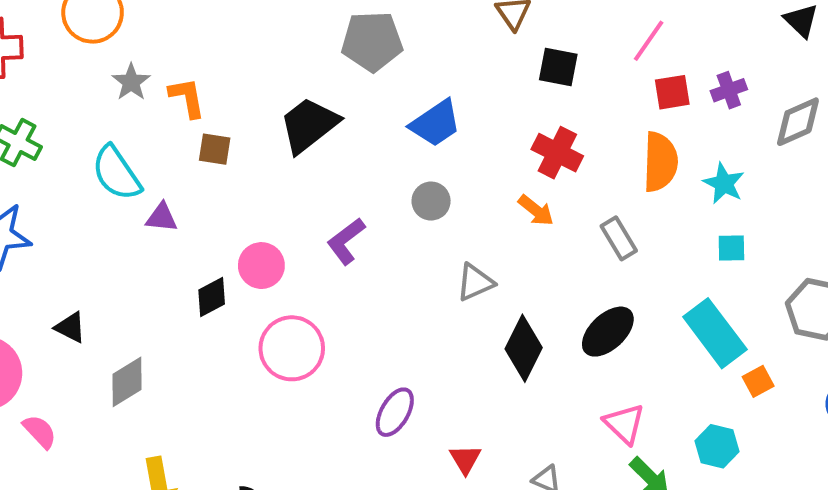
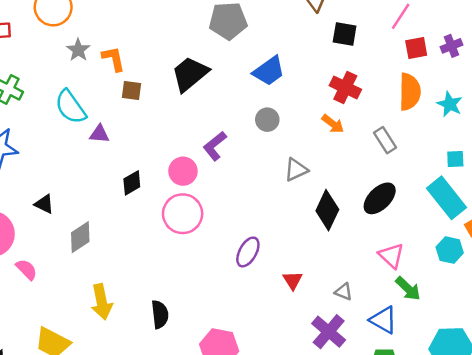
cyan square: (731, 248) -> (455, 159), moved
pink circle: (261, 266) -> (183, 171), moved
cyan hexagon: (717, 446) -> (450, 250), moved

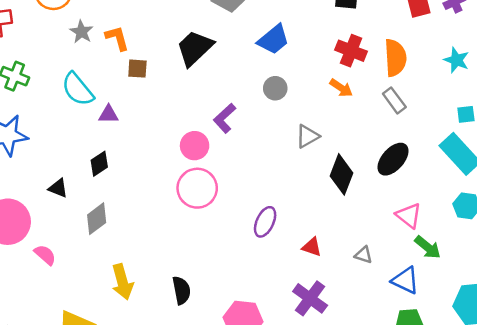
orange semicircle: (410, 92) -> (395, 58), moved
black diamond: (132, 183) -> (99, 164), moved
red triangle: (293, 280) -> (312, 247), turned -35
purple cross: (329, 332) -> (310, 298), moved

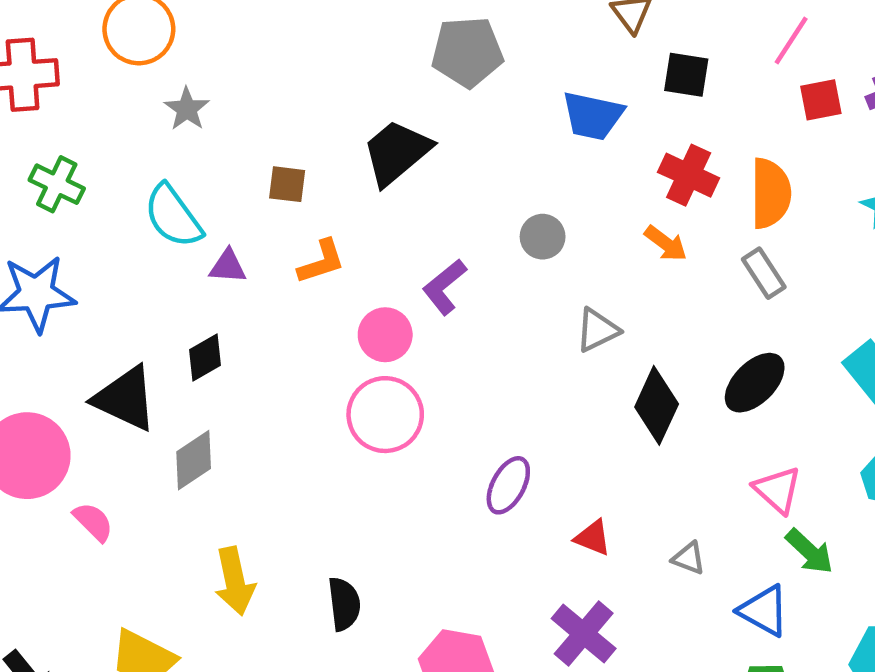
orange L-shape: (117, 38) -> (321, 262), moved, turned 84
blue trapezoid: (273, 40) -> (593, 116), moved, turned 48
black triangle: (58, 188) -> (125, 399), size x1.8

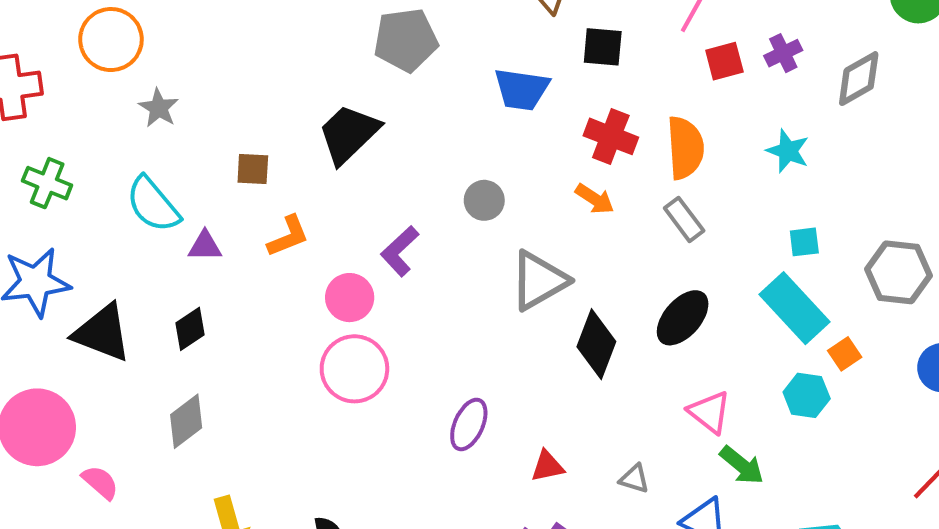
gray triangle: (597, 330) -> (539, 281), size x1.5
black triangle: (125, 399) -> (102, 333), moved
red triangle: (593, 538) -> (547, 466), turned -30

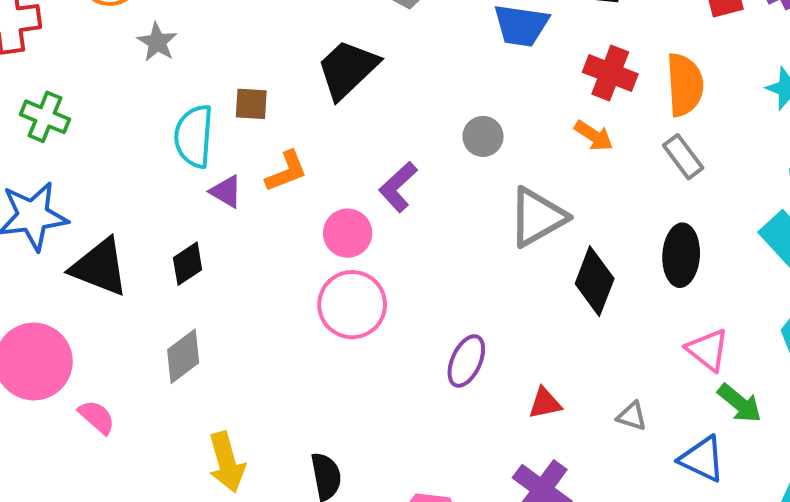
cyan semicircle: (153, 204) -> (194, 136), moved, turned 44
purple triangle: (205, 246) -> (226, 192), moved, turned 30
black ellipse: (683, 318) -> (681, 255), turned -38

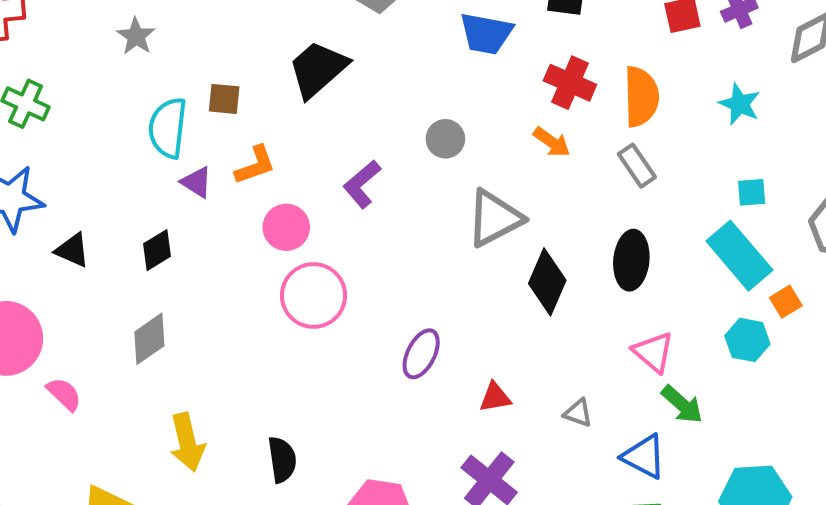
pink circle: (348, 233) -> (286, 227), moved
black triangle: (100, 267) -> (72, 250), size x0.6

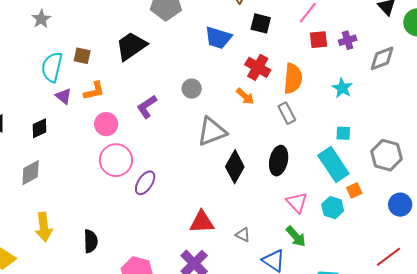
pink triangle: (653, 352) -> (297, 202), moved
purple ellipse: (421, 354) -> (145, 183), moved
red triangle: (495, 397) -> (202, 222), size x1.5

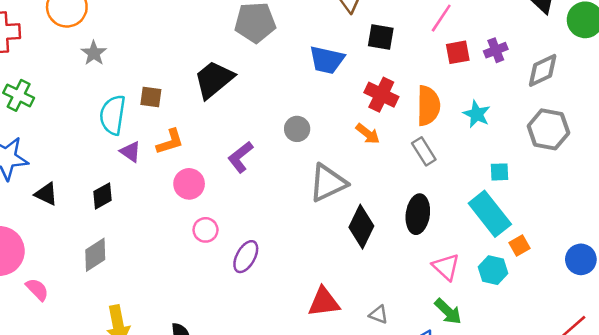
cyan star: (342, 88) -> (477, 114), moved
gray hexagon: (386, 155) -> (548, 129), moved
pink circle: (116, 160) -> (206, 230), size x0.6

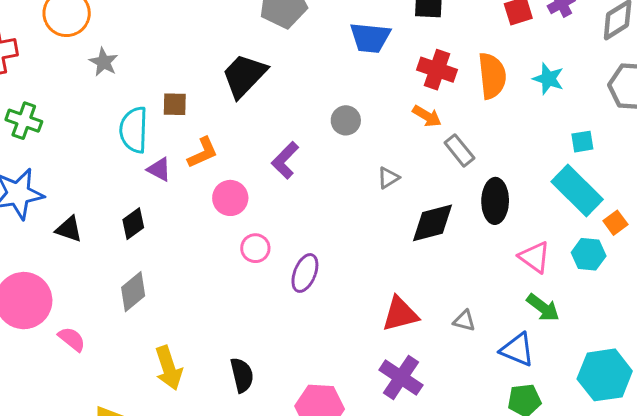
gray rectangle: (424, 151) -> (459, 150), moved
gray triangle: (328, 183) -> (388, 178), size x0.5
black diamond: (361, 227) -> (433, 223), turned 57

